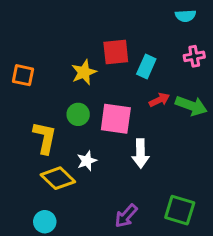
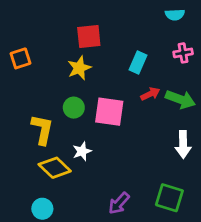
red square: (116, 52) -> (89, 37), moved
orange square: (23, 75) -> (20, 58), moved, turned -30
white arrow: (141, 154) -> (183, 144), moved

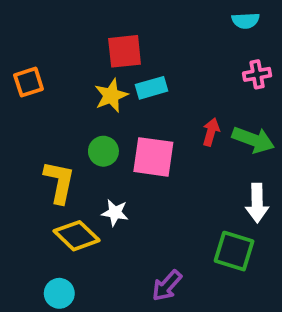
cyan rectangle: (138, 62) -> (151, 88), moved, turned 50
red arrow: (150, 94) -> (211, 132), turned -48
white star: (82, 151) -> (115, 213), turned 30
green square: (169, 198) -> (234, 251), moved

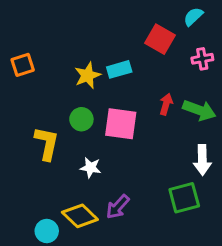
cyan semicircle: (246, 21) -> (193, 17), turned 140
red square: (125, 51) -> (160, 39), moved, turned 36
yellow diamond: (77, 236) -> (80, 216), moved
green square: (234, 251) -> (184, 198), turned -32
purple arrow: (167, 286) -> (118, 207), moved

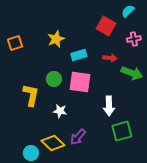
cyan rectangle: (119, 69) -> (79, 55), moved
yellow star: (87, 75) -> (56, 39), moved
red arrow: (166, 104) -> (110, 58), moved, turned 80
white arrow: (202, 160) -> (109, 106), moved

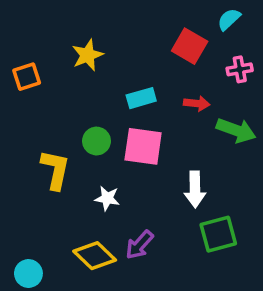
yellow star: (56, 39) -> (88, 55), moved
cyan circle: (31, 153) -> (28, 273), moved

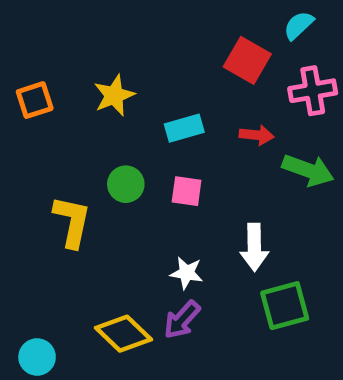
yellow star: (88, 55) -> (114, 95), moved
pink cross: (240, 69) -> (313, 91), size x1.4
pink square: (143, 146) -> (187, 191), size x0.6
white star: (107, 198) -> (187, 273), moved

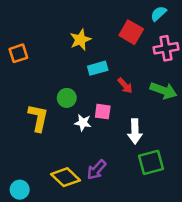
yellow star: (114, 95) -> (80, 40), moved
red arrow: (257, 135) -> (125, 86), moved, turned 42
pink square: (187, 191) -> (103, 112), moved
white star: (187, 273) -> (83, 123), moved

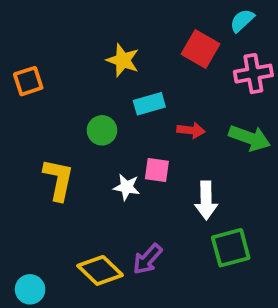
yellow star: (80, 40) -> (123, 60), turned -30
red arrow: (125, 86) -> (191, 130), turned -42
green circle: (67, 98) -> (102, 130), moved

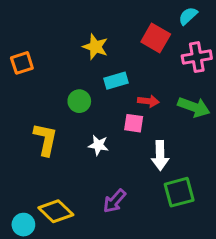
pink square: (157, 170) -> (134, 123), moved
yellow diamond: (100, 270) -> (56, 211), moved

